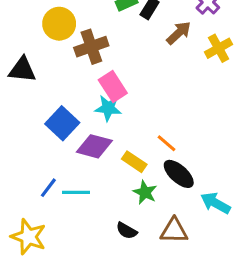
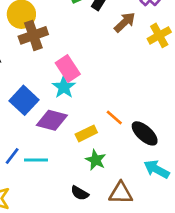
brown cross: (91, 47) -> (33, 35), moved
cyan star: (108, 108) -> (64, 87), turned 30
yellow rectangle: (134, 162) -> (86, 133), turned -60
black ellipse: (179, 174) -> (145, 133), moved

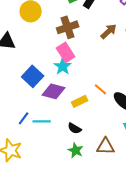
brown arrow: (125, 22) -> (109, 31), moved
brown cross: (33, 35) -> (68, 27), moved
green star: (96, 160) -> (76, 150), moved
black semicircle: (80, 193) -> (75, 128), moved

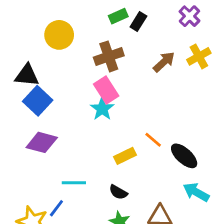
blue square: (33, 76) -> (38, 101), moved
purple diamond: (54, 91) -> (42, 142), moved
blue line: (24, 118) -> (56, 208), moved

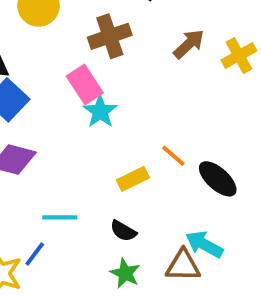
yellow cross: (199, 56) -> (239, 56), moved
pink rectangle: (106, 90) -> (85, 84), moved
cyan arrow: (196, 192) -> (204, 244), moved

